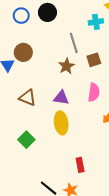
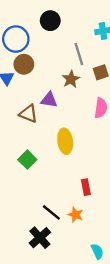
blue circle: (21, 16) -> (16, 39), moved, size x1.5
purple triangle: (61, 98) -> (49, 100), moved

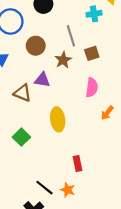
brown circle: (24, 64) -> (36, 46), moved

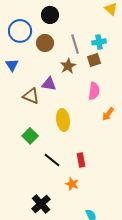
cyan cross: (94, 14) -> (99, 42), moved
brown circle: (36, 46) -> (45, 43), moved
black line: (44, 188) -> (52, 160), moved

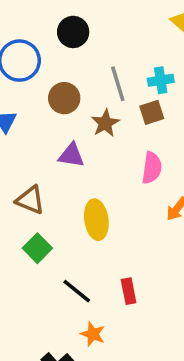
brown circle: (45, 43) -> (64, 98), moved
brown triangle: (31, 96) -> (30, 200), moved
orange star: (72, 184) -> (93, 334), moved

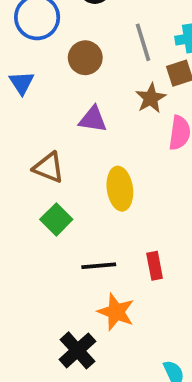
brown star: (105, 123) -> (151, 98), moved
black line: (77, 291) -> (99, 266), turned -44
orange star: (93, 334) -> (116, 312), size x1.4

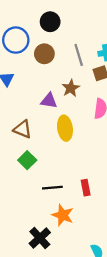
brown circle: (85, 58) -> (44, 54), moved
brown star: (151, 98) -> (71, 88), moved
yellow ellipse: (120, 189) -> (65, 128), moved

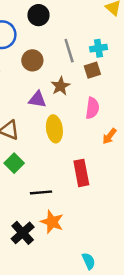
brown circle: (44, 54) -> (32, 60), moved
red rectangle: (86, 188) -> (81, 173), moved, size x1.5
black cross: (40, 238) -> (23, 233), moved

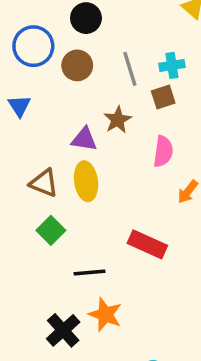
brown circle: (32, 60) -> (77, 65), moved
yellow ellipse: (54, 129) -> (86, 181), moved
red rectangle: (81, 173) -> (147, 244), turned -55

